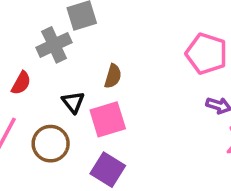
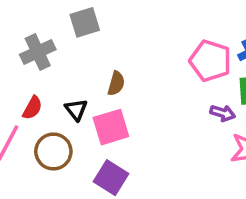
gray cross: (54, 45) -> (38, 52), moved
red semicircle: (21, 83) -> (32, 108), moved

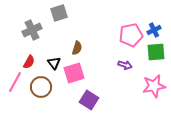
pink pentagon: (210, 61) -> (131, 35), turned -30
purple arrow: (223, 113) -> (125, 65), moved
purple square: (111, 178) -> (89, 100), moved

